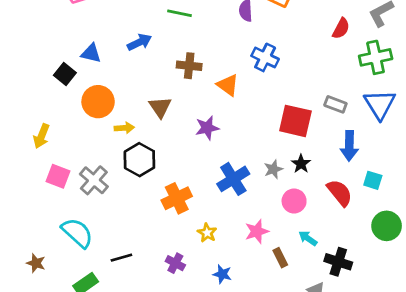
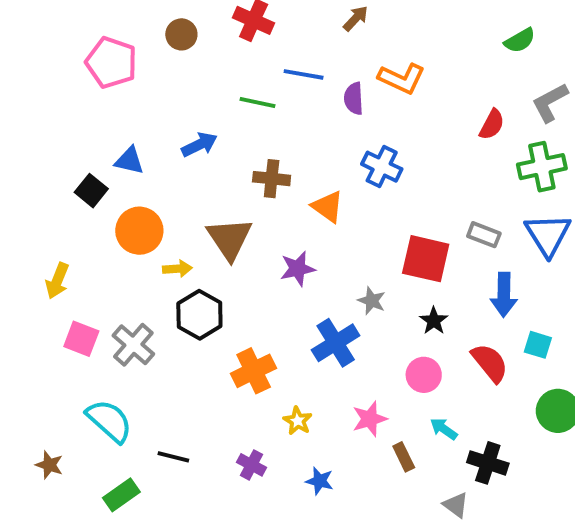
brown triangle: (160, 107) -> (229, 239), size x1.4
gray star: (273, 169) -> (372, 301), moved, turned -30
black line: (121, 258) -> (173, 457), turned 30

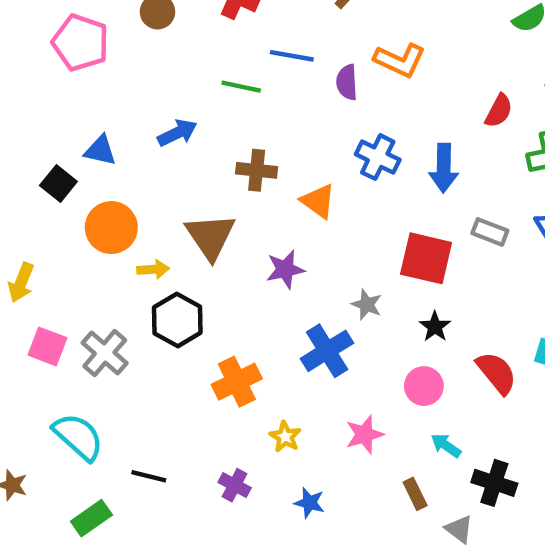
blue arrow: (504, 295) -> (444, 168), moved
brown rectangle: (404, 457) -> (415, 494), moved

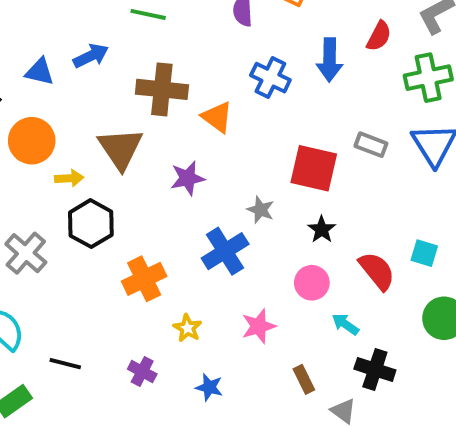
blue triangle: (100, 150) -> (40, 72), moved
blue arrow: (444, 168) -> (330, 60), moved
brown cross: (257, 170) -> (162, 89), size x1.4
cyan arrow: (446, 445) -> (345, 324), moved

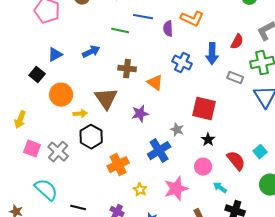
blue triangle: (40, 72) -> (55, 55), moved, turned -42
brown cross: (162, 89) -> (127, 69), size x0.7
gray rectangle: (371, 145) -> (235, 78), moved
cyan square: (424, 253) -> (260, 152), turned 32
pink star: (259, 326) -> (176, 189), size x1.4

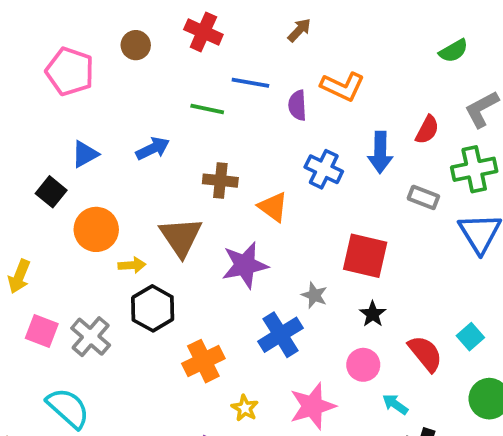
purple star: (140, 114) -> (245, 265), size x1.4

